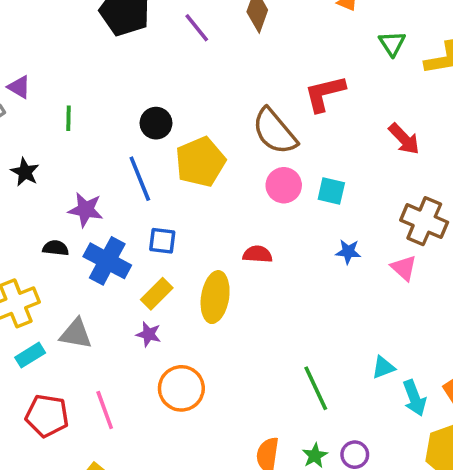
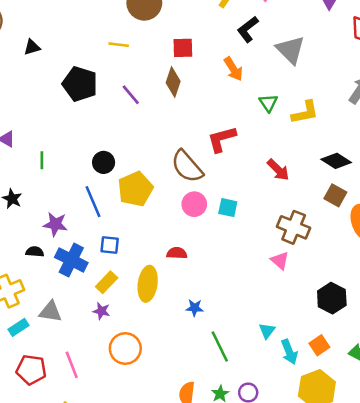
blue star: (348, 252) -> (195, 308), moved
cyan triangle: (383, 367) -> (267, 331), turned -30

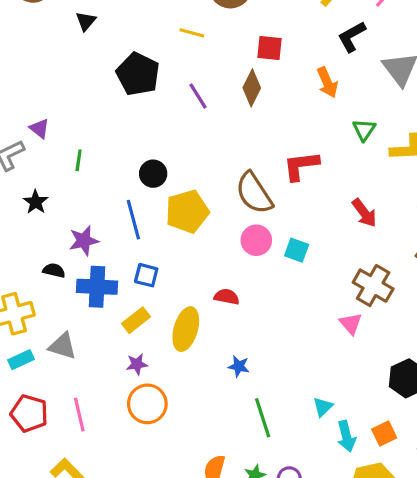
black triangle: (32, 47) -> (86, 21), turned -42
purple star: (55, 224) -> (84, 241), turned -30
blue cross: (71, 260) -> (97, 287), turned -32
purple star: (101, 311) -> (137, 364), moved, turned -30

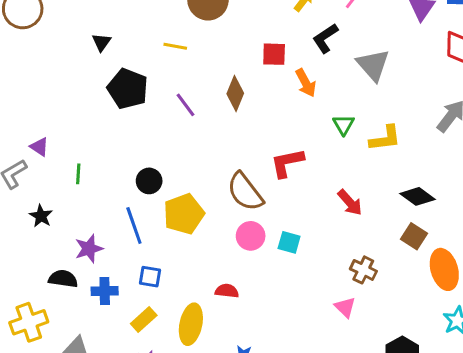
black triangle: (86, 21) -> (102, 42), moved
red square: (269, 48) -> (274, 54), moved
black semicircle: (54, 270) -> (63, 279), size x1.4
brown cross: (373, 286) -> (363, 270), size x0.7
blue cross: (97, 287) -> (105, 291), size x0.7

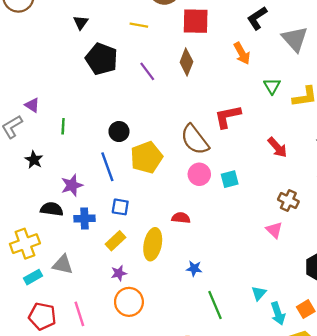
red square: (274, 54) -> (196, 21), moved, size x1.4
cyan square: (289, 242) -> (230, 179), turned -30

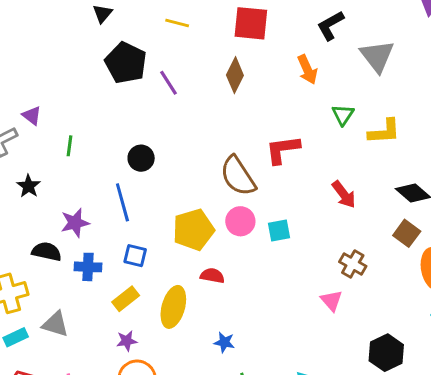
purple line: (147, 71) -> (169, 83), moved
yellow pentagon: (146, 157) -> (193, 230), moved

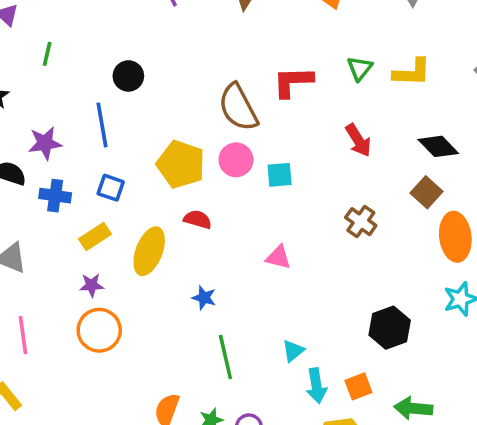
green triangle: (343, 115) -> (360, 68), moved
yellow pentagon: (193, 230) -> (181, 164), turned 30
pink triangle: (331, 301) -> (278, 257), moved, turned -40

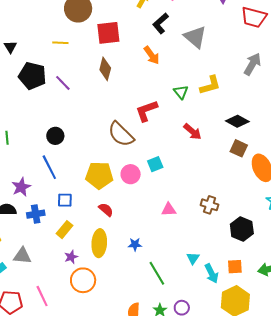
pink circle: (236, 160) -> (131, 174), moved
red semicircle: (198, 219) -> (106, 210), moved, turned 42
brown cross: (361, 222) -> (210, 205), moved
yellow ellipse: (149, 251) -> (99, 243), moved
orange square: (358, 386) -> (235, 267), turned 35

